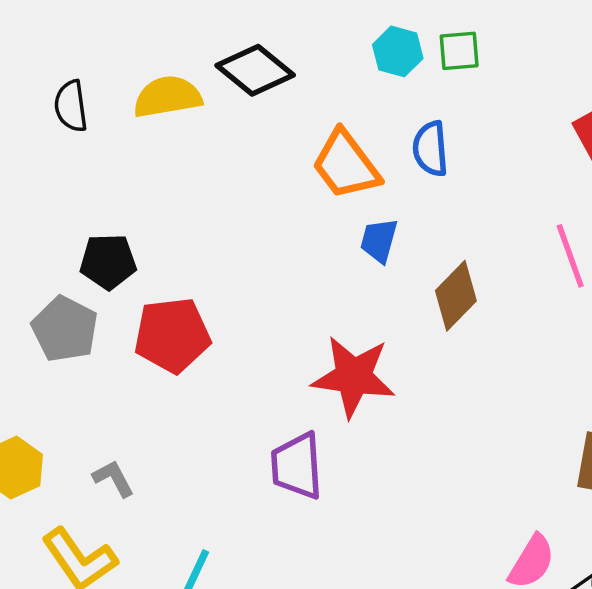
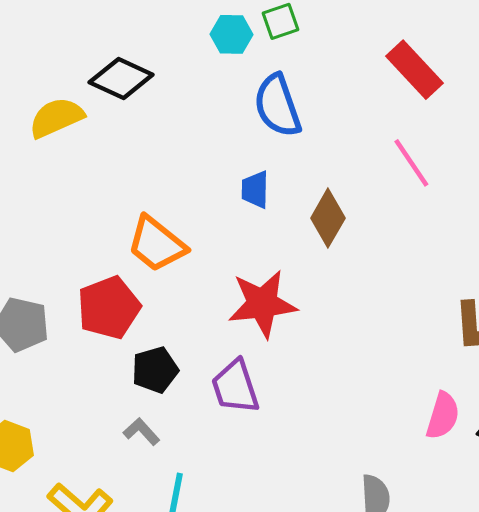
blue semicircle: (430, 149) -> (278, 106), size x1.4
orange trapezoid: (346, 165) -> (157, 244), moved
black pentagon: (108, 262) -> (155, 370), moved
gray L-shape: (113, 478) -> (141, 432), moved

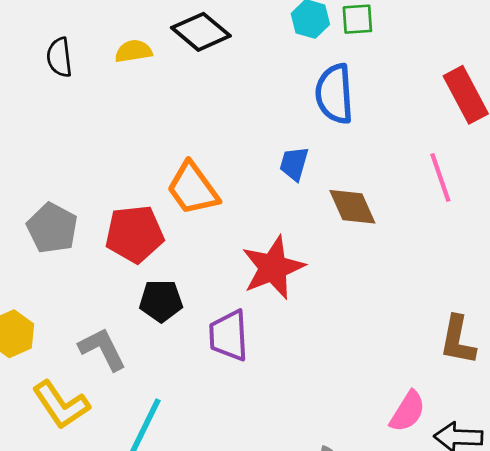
yellow semicircle: (56, 118) -> (133, 51), size x0.7
brown diamond: (328, 218) -> (352, 207), turned -69
red star: (262, 304) -> (273, 268), turned -30
gray L-shape: (141, 432) -> (102, 349), moved, size x1.5

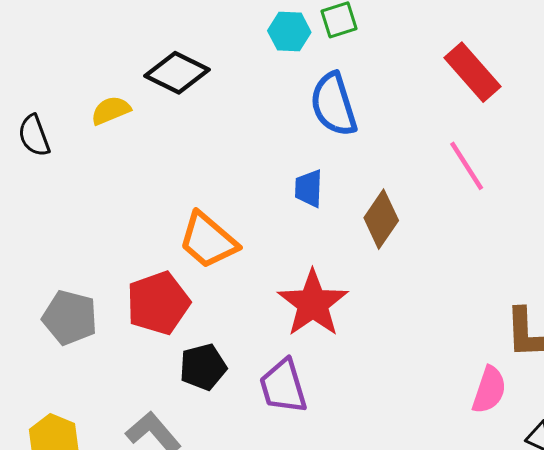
brown diamond: (352, 207) -> (381, 219), turned 72
pink semicircle: (408, 411) -> (489, 390), moved

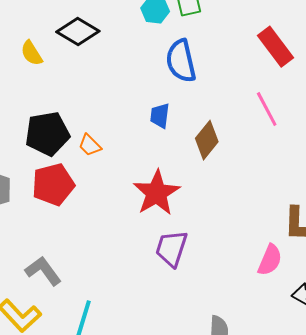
yellow semicircle: (111, 110) -> (32, 53), turned -104
orange trapezoid: (208, 240) -> (90, 145), size x0.6
black pentagon: (203, 367) -> (47, 134), moved, size x1.4
purple trapezoid: (283, 386) -> (171, 248), moved, turned 30

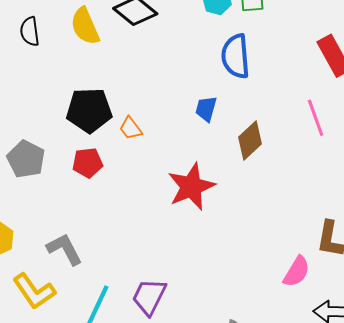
yellow semicircle: (32, 53) -> (85, 26), size x1.4
red pentagon: (53, 184) -> (87, 163), size x0.7
purple trapezoid: (171, 248) -> (149, 297), moved

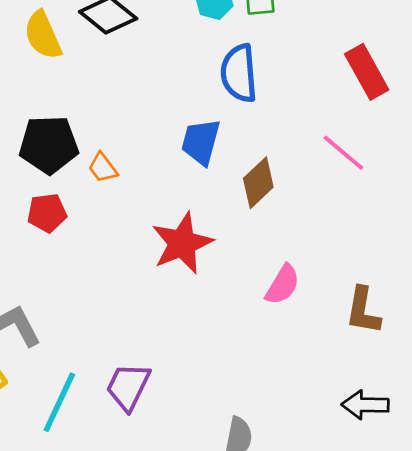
blue trapezoid: (206, 109) -> (201, 142), size x1.4
pink line: (316, 118) -> (343, 153), turned -30
pink semicircle: (297, 272) -> (283, 285), moved

